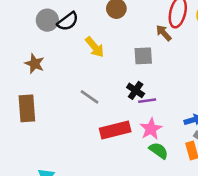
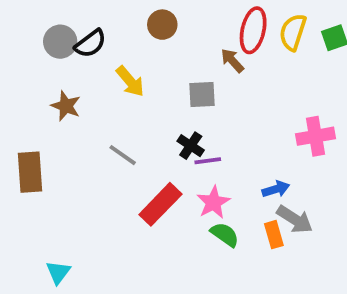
brown star: (35, 64) -> (66, 106), moved
red rectangle: (115, 130) -> (160, 204), turned -32

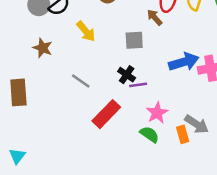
blue arrow: (276, 189) -> (184, 62), moved, size x1.6
pink star: (213, 202) -> (157, 113), moved
cyan triangle: (58, 272) -> (17, 156), moved

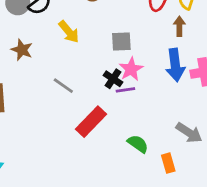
brown arrow: (155, 17) -> (179, 26), moved, turned 42
blue arrow: (184, 62) -> (175, 65), turned 100
pink star: (157, 113) -> (131, 69), moved
orange rectangle: (183, 134) -> (168, 163), moved

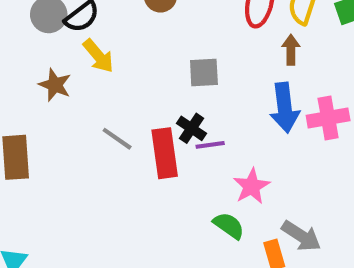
yellow arrow: (69, 32) -> (98, 56), moved
pink star: (131, 69) -> (252, 186), moved
red rectangle: (91, 122) -> (165, 153), moved, turned -52
gray arrow: (189, 133) -> (301, 236), moved

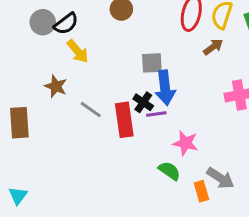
brown arrow: (291, 50) -> (213, 47), turned 54
brown star: (55, 85) -> (56, 86), moved
blue arrow: (285, 108) -> (165, 88), moved
pink star: (252, 186) -> (185, 143), turned -30

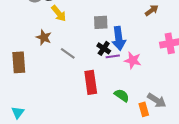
gray square: (152, 63) -> (101, 22), moved
red rectangle: (124, 120) -> (91, 82), moved
pink star: (185, 143) -> (133, 60), moved

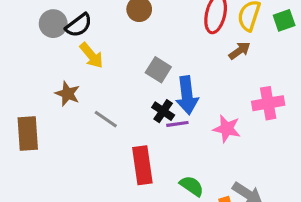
gray square: (101, 22) -> (158, 70), turned 35
pink star: (133, 60) -> (227, 129), moved

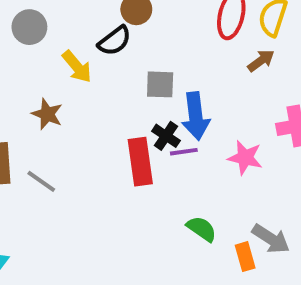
black semicircle: (79, 25) -> (115, 41), moved
gray square: (158, 70) -> (160, 84), turned -30
gray line: (106, 119) -> (41, 181), moved
red rectangle: (142, 165) -> (140, 162), moved

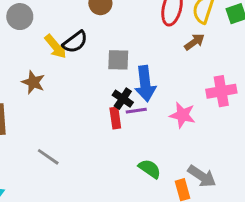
black semicircle: (115, 41) -> (75, 42), moved
red rectangle: (140, 162) -> (115, 118), moved, size x0.6
gray line: (41, 181) -> (48, 157), moved

